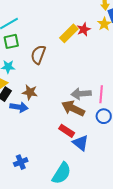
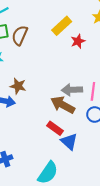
red star: (84, 29) -> (78, 41), moved
brown semicircle: (38, 55) -> (20, 35), moved

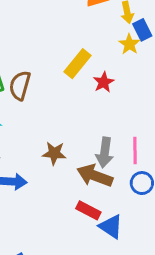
brown star: (18, 86) -> (54, 153), moved
gray arrow: (72, 90) -> (105, 153), turned -72

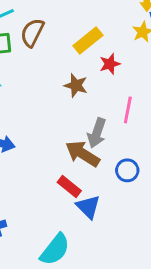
brown semicircle: (20, 86) -> (32, 33), moved
pink line: (135, 150) -> (128, 110), moved
brown star: (54, 153) -> (76, 85), moved

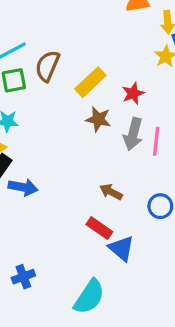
yellow rectangle: (88, 41) -> (90, 82), moved
gray arrow: (97, 133) -> (133, 134), moved
brown arrow: (82, 154) -> (111, 192), size x0.6

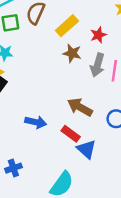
blue arrow: (23, 187) -> (36, 122), moved
brown arrow: (111, 192) -> (80, 107), size x1.5

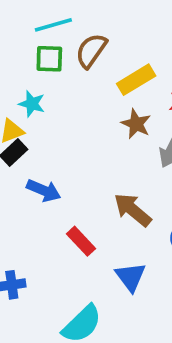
blue arrow: (36, 122) -> (44, 190), moved
red rectangle: (71, 134) -> (81, 241), moved

